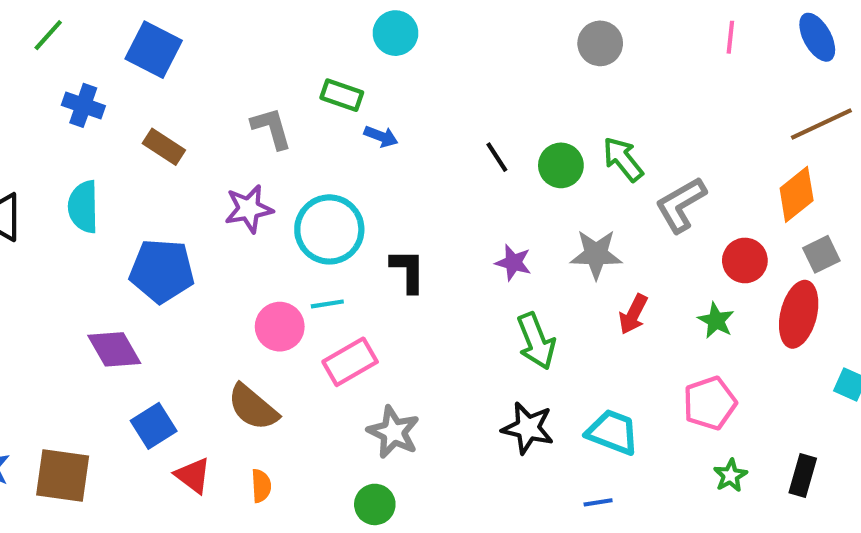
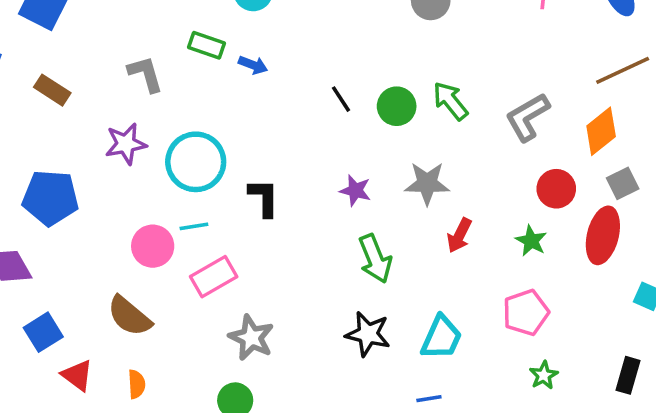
blue arrow: (381, 136) -> (253, 65), moved
gray L-shape: (681, 205) -> (528, 117), moved
cyan trapezoid: (613, 432) -> (441, 338), turned 93
black rectangle: (803, 475) -> (628, 375), moved

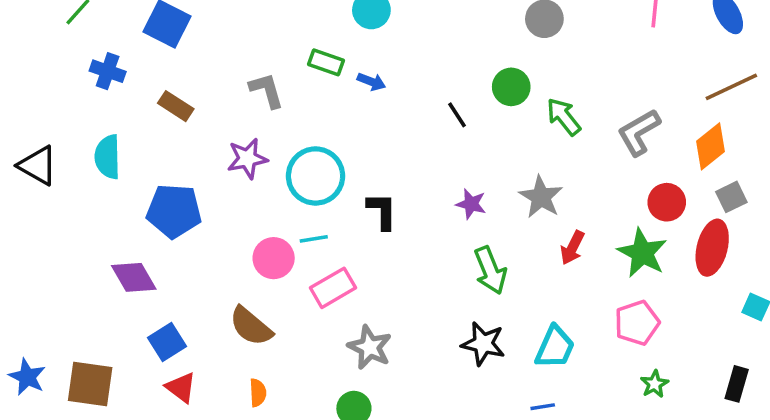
green circle: (397, 106) -> (511, 87), moved
gray star: (427, 183) -> (541, 197), turned 30
green star: (531, 241) -> (642, 253), size x1.6
red triangle: (77, 375) -> (181, 387), moved

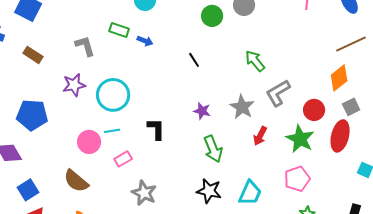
green circle: (511, 87) -> (212, 16), moved
gray L-shape: (639, 132) -> (278, 93), moved
black L-shape: (382, 211) -> (156, 129), moved
pink rectangle: (333, 288) -> (123, 159), size x0.7

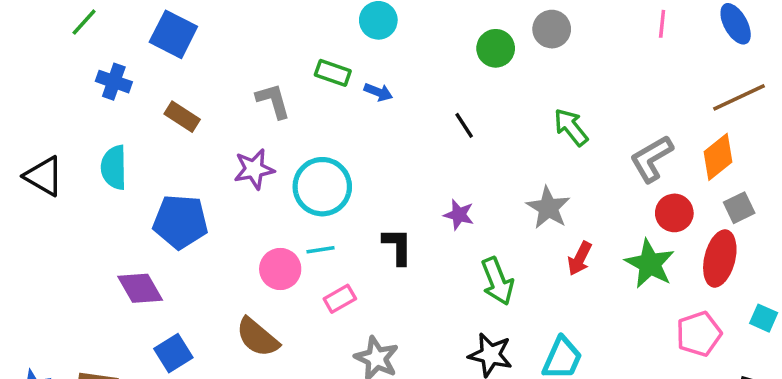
gray L-shape: (278, 93) -> (652, 159), moved
purple star: (202, 111) -> (459, 215), moved
pink pentagon: (297, 179) -> (699, 334), moved

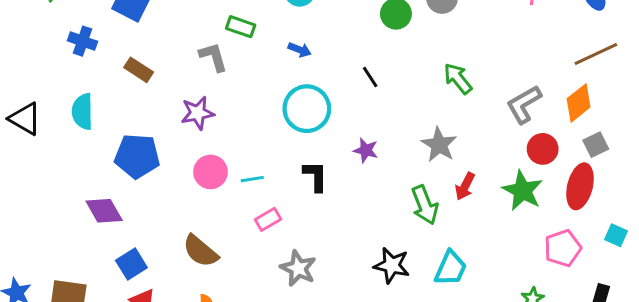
green rectangle: (333, 73) -> (241, 27), moved
cyan circle: (322, 187) -> (307, 109), moved
pink circle: (280, 269) -> (210, 172), moved
green arrow: (497, 281) -> (425, 205), moved

